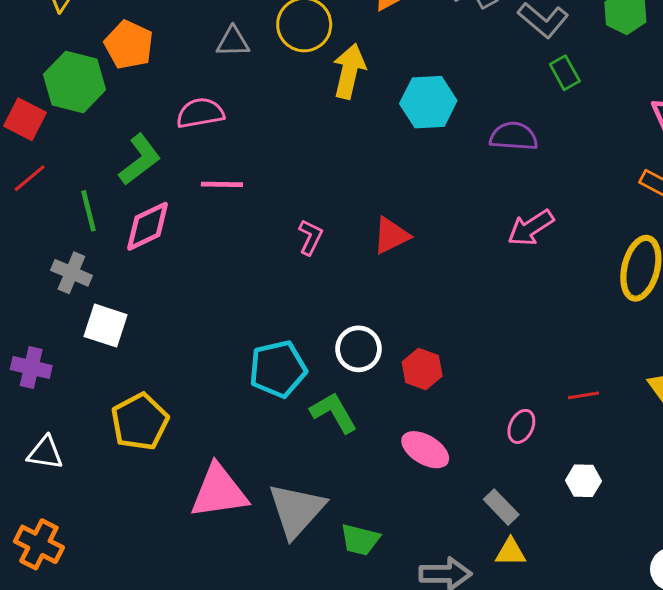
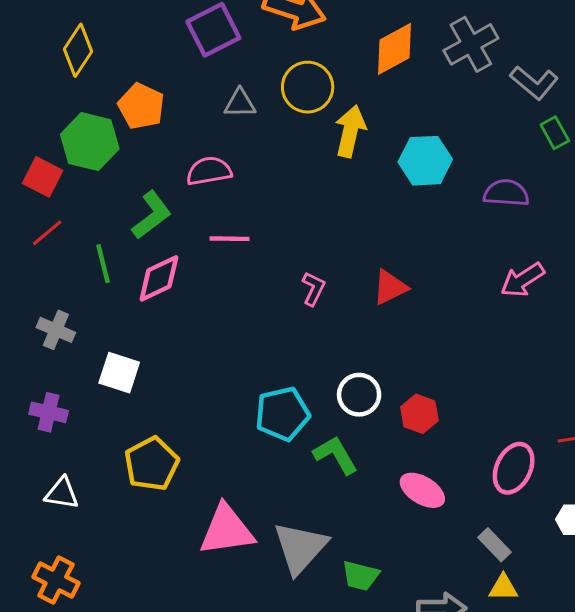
gray cross: (71, 273) -> (56, 330), moved
pink ellipse: (521, 426) -> (514, 468), size x1.6

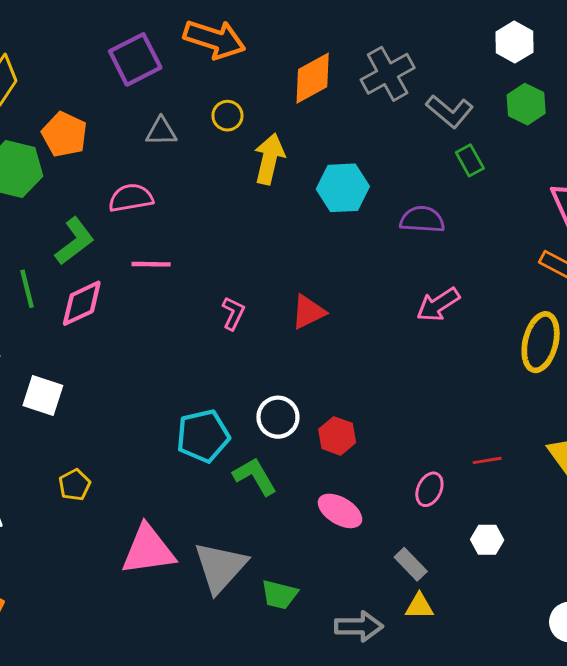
yellow circle: (308, 87) -> (227, 116), size x0.6
yellow pentagon: (152, 464) -> (75, 485), size x0.6
pink ellipse: (514, 468) -> (429, 489), size x0.7

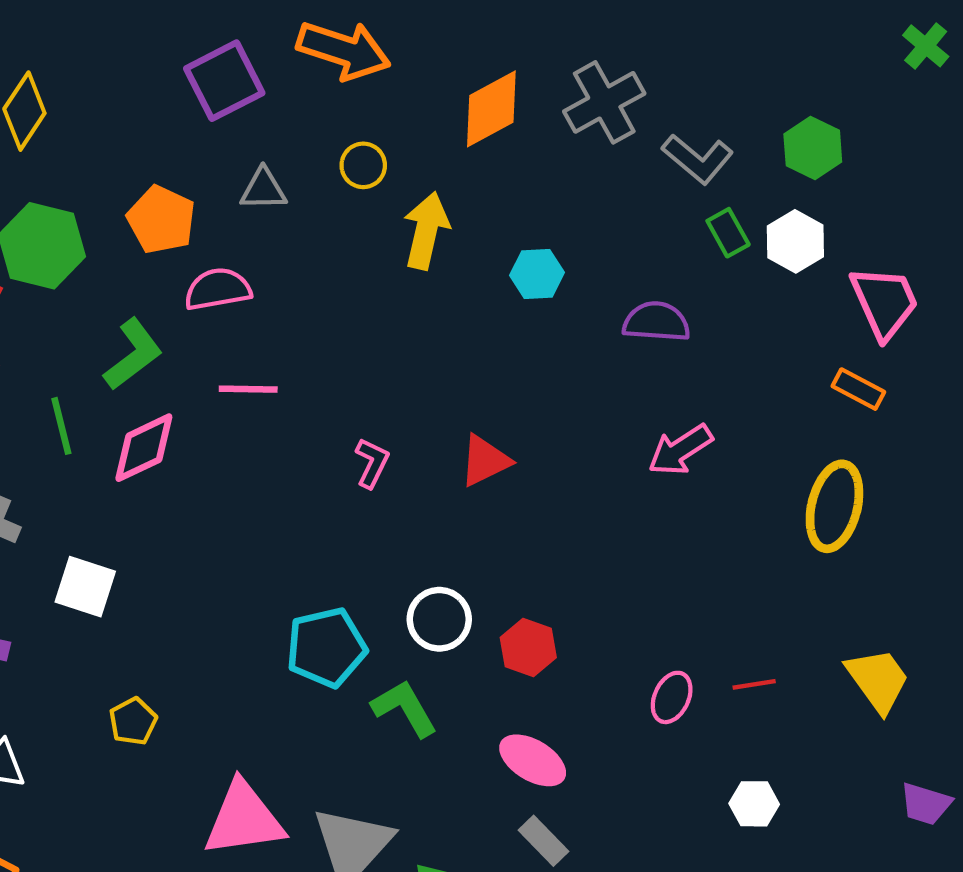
white hexagon: (515, 42) -> (795, 241), moved
orange pentagon: (64, 134) -> (161, 220), moved
cyan hexagon: (343, 188) -> (537, 274), size x0.7
pink ellipse: (429, 489) -> (672, 697), moved
gray rectangle: (411, 564) -> (543, 841), moved

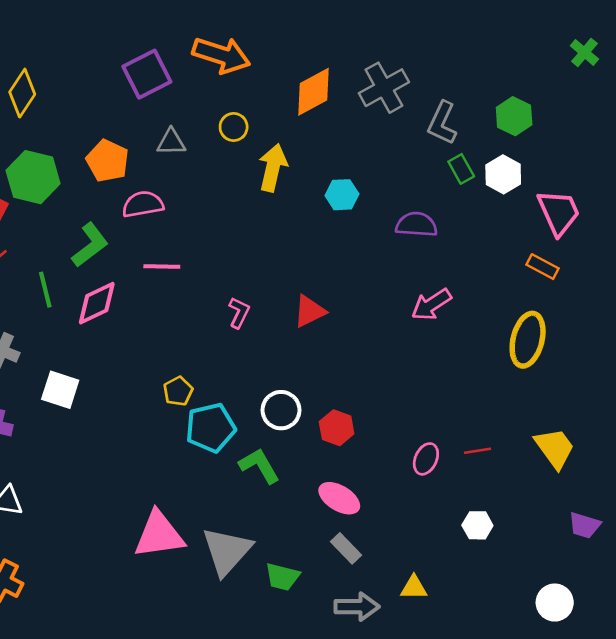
gray L-shape: (698, 159) -> (442, 123), turned 75
yellow pentagon: (133, 721) -> (178, 391), moved

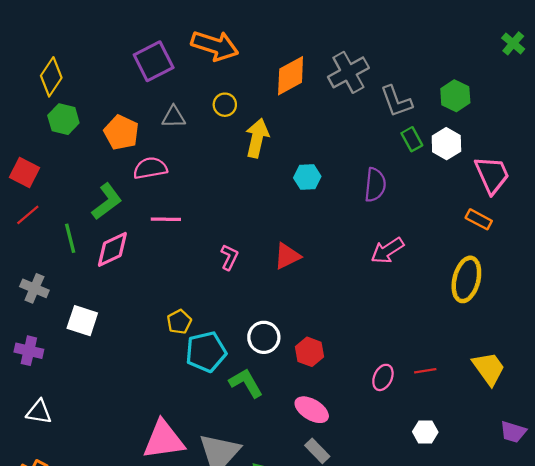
gray L-shape: (442, 123) -> (396, 101), turned -45
green hexagon: (33, 177) -> (63, 119), moved, size x0.7
cyan hexagon: (342, 195) -> (307, 177), moved
purple semicircle: (416, 225) -> (375, 185), turned 92

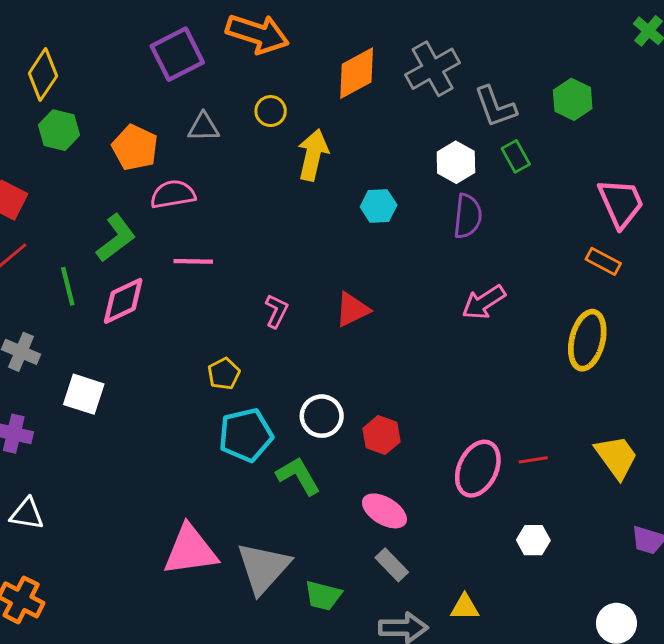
white hexagon: (446, 144) -> (456, 162), moved
yellow pentagon: (179, 322) -> (224, 374), moved
pink ellipse: (383, 377) -> (478, 469), size x1.6

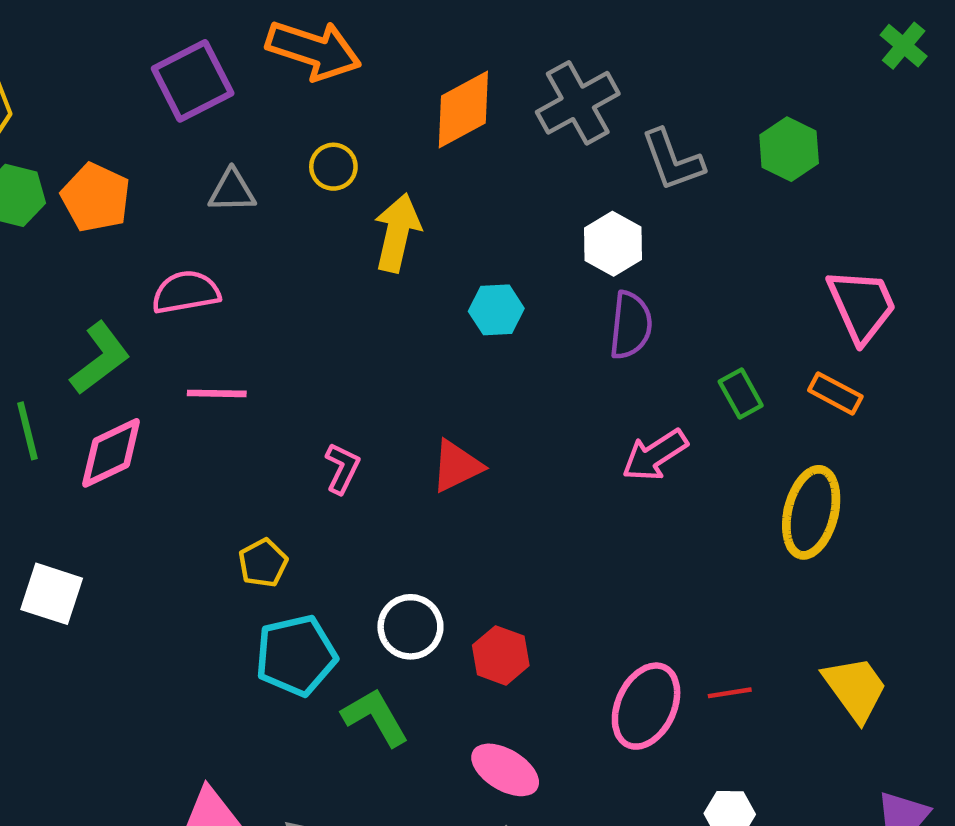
orange pentagon: (135, 148) -> (96, 198), moved
green rectangle: (516, 156) -> (741, 393), moved

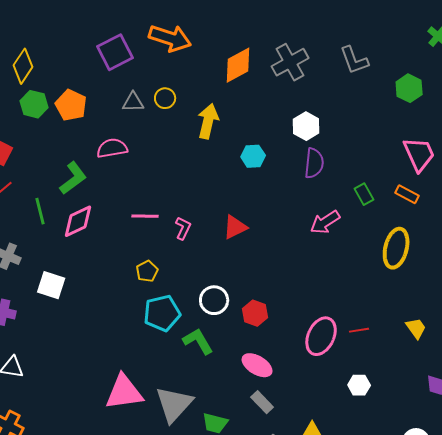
green hexagon: (789, 149) -> (409, 88), moved
gray L-shape: (672, 160) -> (354, 60), moved
yellow circle: (333, 167) -> (165, 98), moved
pink line: (217, 393) -> (145, 216), moved
yellow trapezoid: (855, 688) -> (416, 328), size x0.7

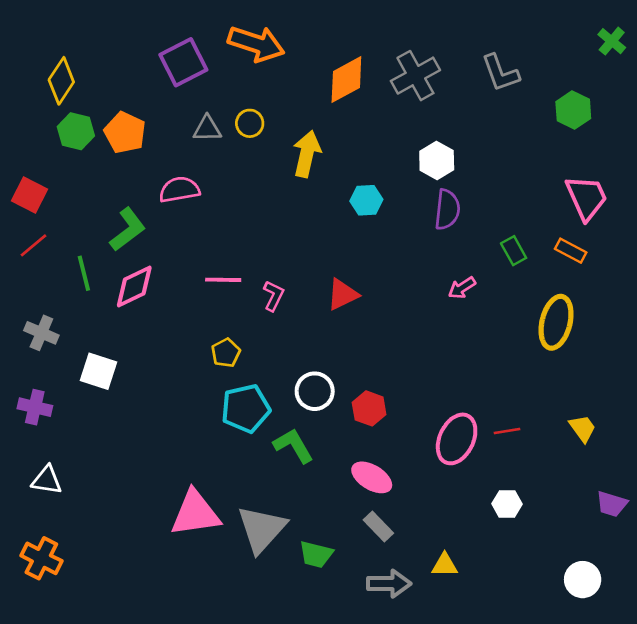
pink arrow: (325, 222) -> (462, 288), size x0.7

